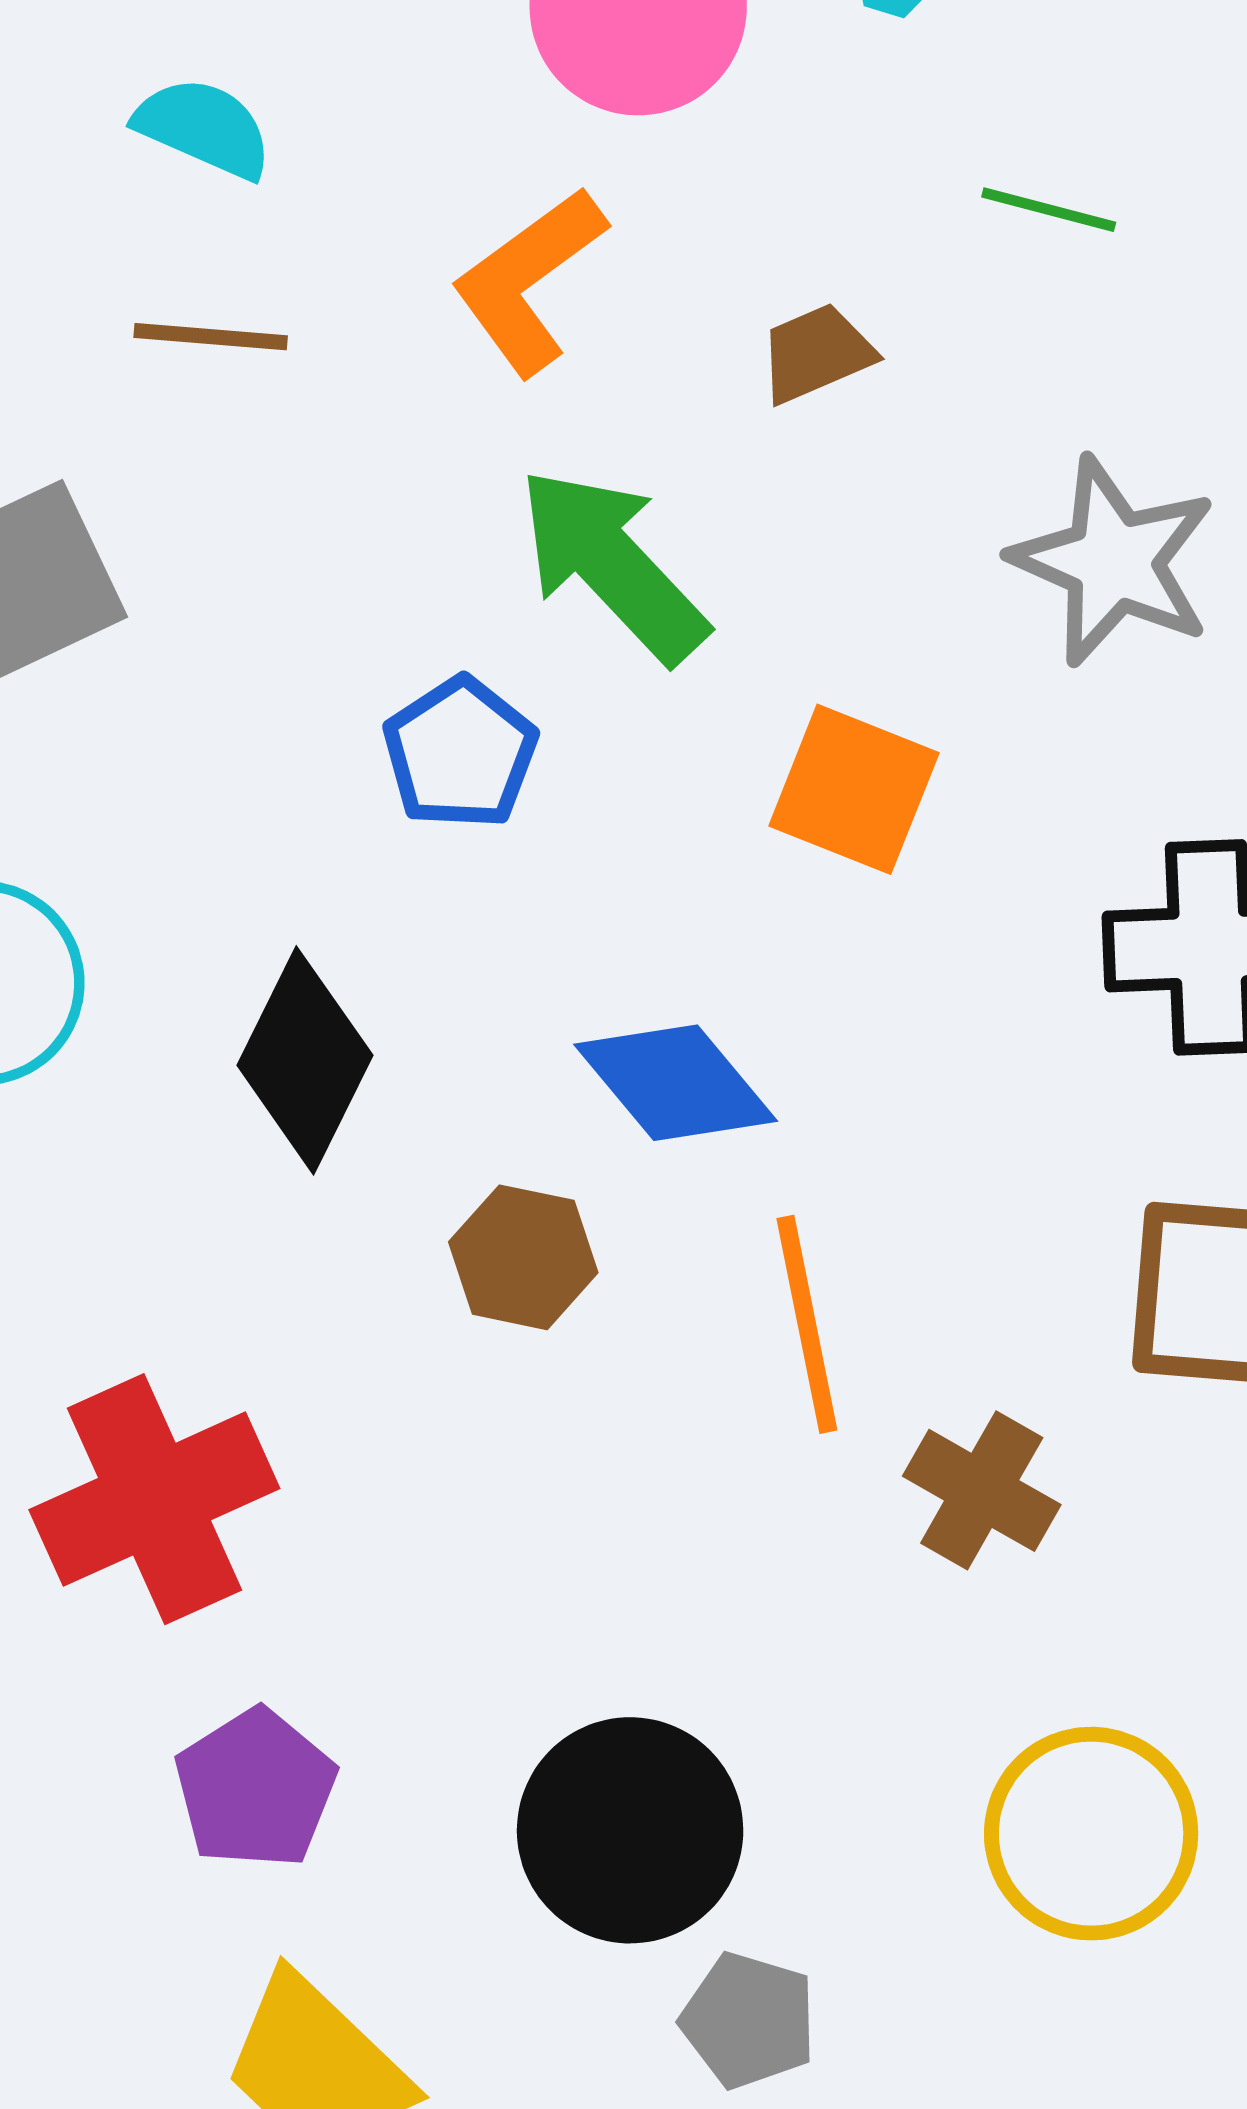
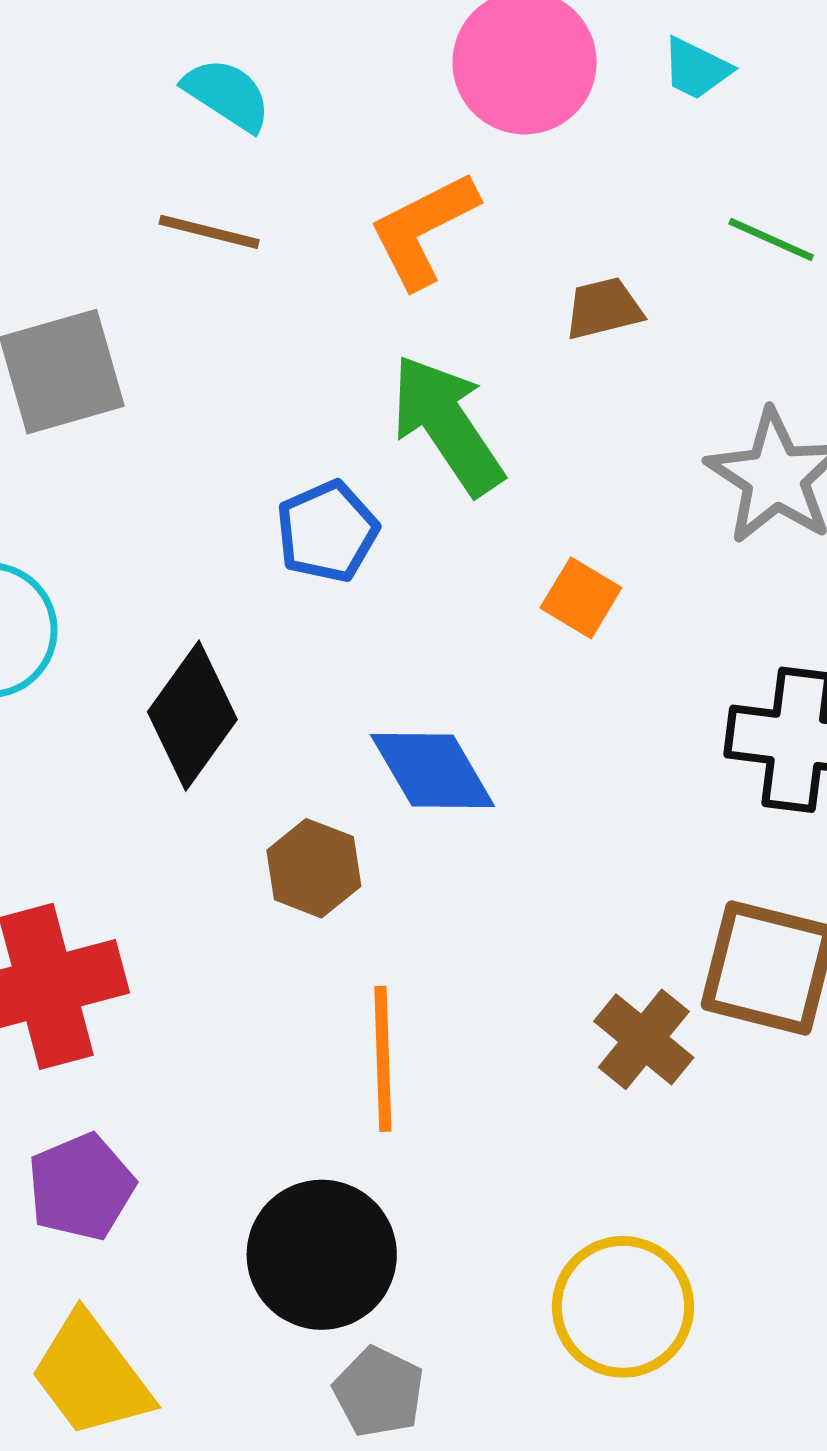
orange square: (854, 789) -> (581, 598), size x0.7
orange line: (807, 1324) -> (383, 1059), moved
brown cross: (982, 1490) -> (644, 1039), moved

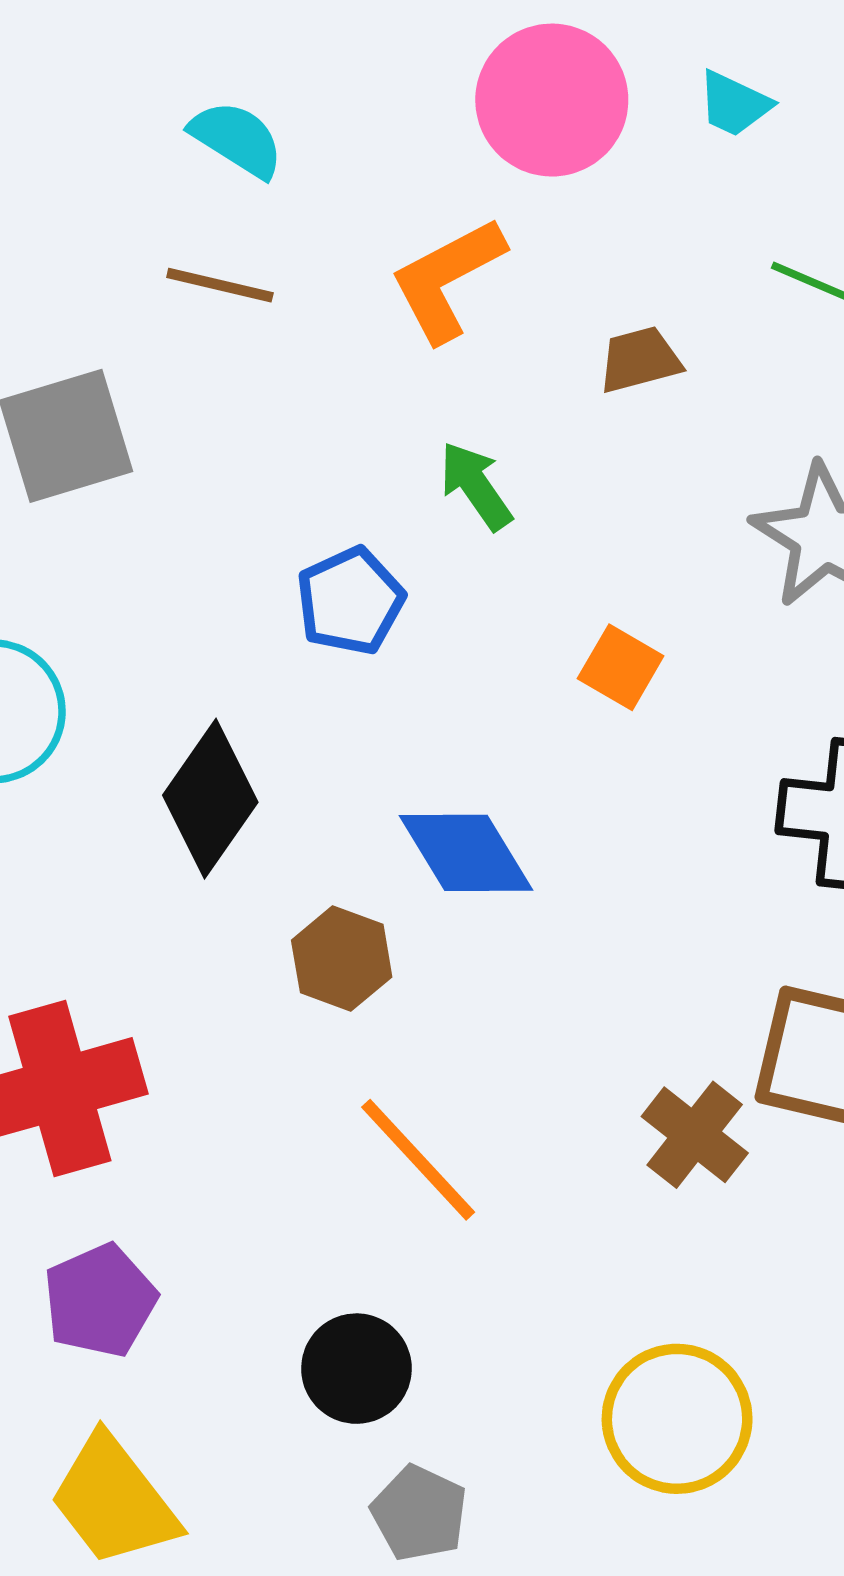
green arrow: (447, 425) -> (476, 486), size x0.6
orange line: (383, 1059) -> (418, 1160), turned -40
black circle: (322, 1255) -> (356, 1369), size x0.7

